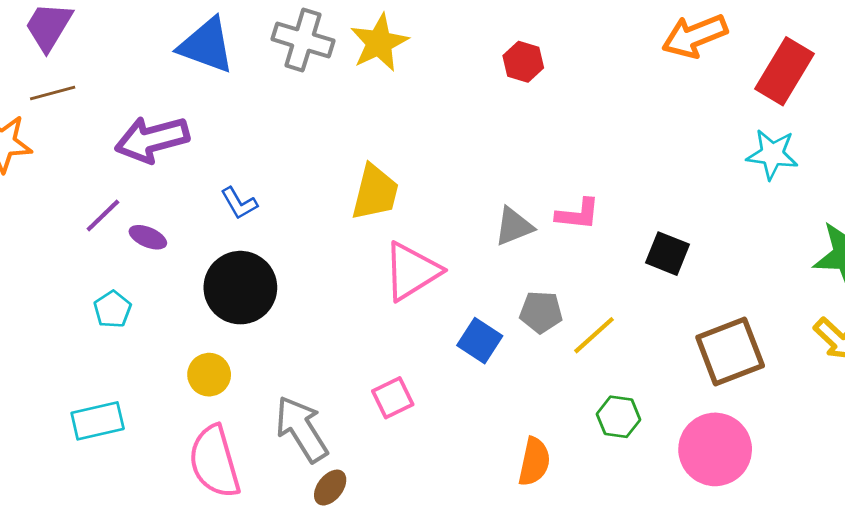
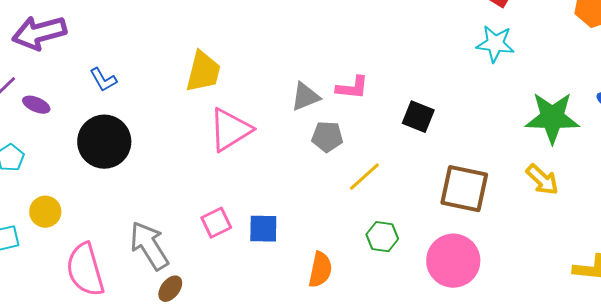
gray pentagon: (541, 312) -> (327, 137), moved
blue square: (480, 341) -> (263, 229), moved, turned -32
brown square: (730, 351) -> (464, 189), turned 33
yellow circle: (209, 375) -> (45, 212), moved

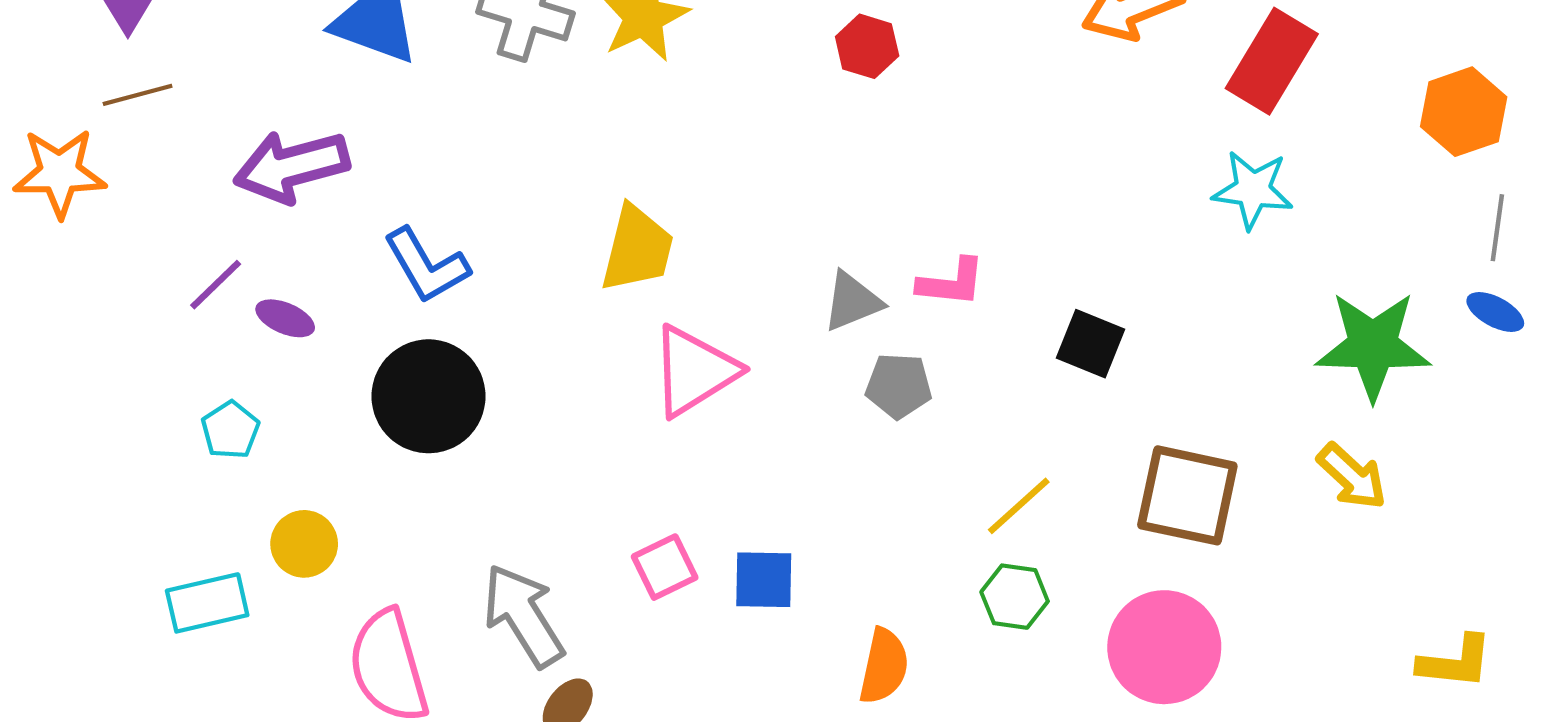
blue L-shape: (103, 80) -> (426, 266), size x1.5
yellow line: (364, 177) -> (1019, 506), moved

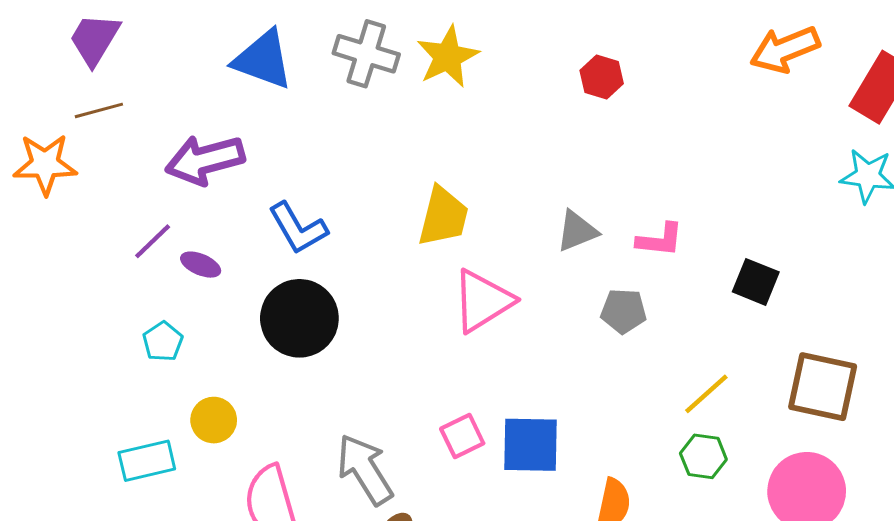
gray triangle: (852, 301) -> (577, 231), moved
blue square: (764, 580) -> (530, 445), size x1.4

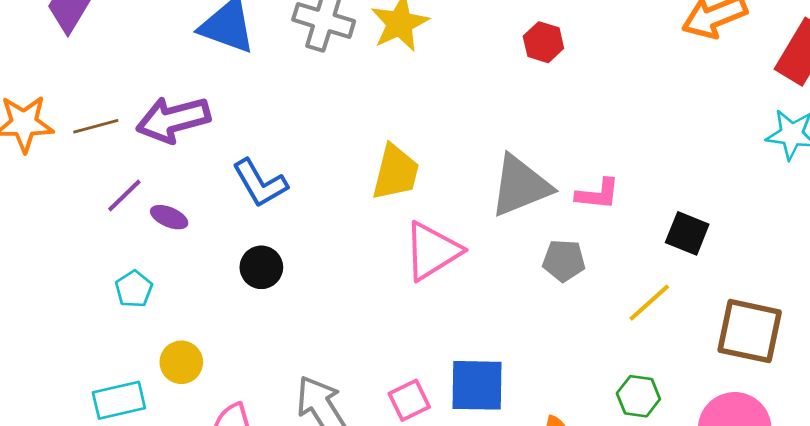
brown line: (99, 110) -> (96, 126), moved
gray triangle: (577, 231) -> (520, 186), size x1.6
black circle: (299, 318) -> (261, 267), size x0.6
yellow line: (706, 394) -> (649, 303), moved
pink square: (462, 436) -> (409, 400), moved

